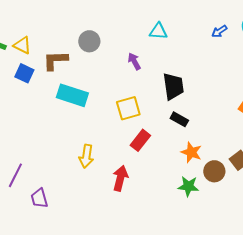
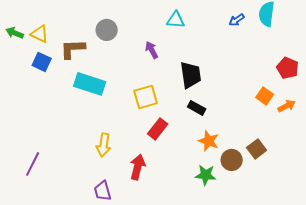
purple trapezoid: (39, 198) -> (103, 191), moved

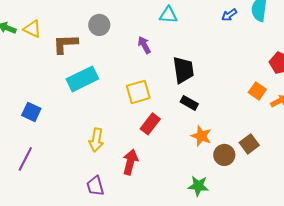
blue square: (42, 62) -> (31, 112), moved
cyan rectangle: (90, 84) -> (82, 79), turned -44
green star: (206, 175) -> (198, 186), moved

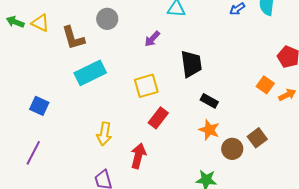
brown L-shape: (65, 44) -> (73, 38), turned -104
purple arrow: (144, 45) -> (152, 39), turned -108
black rectangle: (189, 103) -> (209, 101), moved

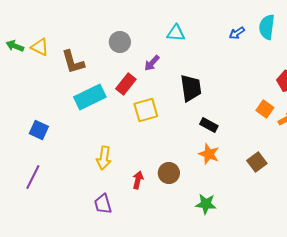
gray circle: (107, 19) -> (120, 42), moved
red rectangle: (158, 118) -> (126, 84), moved
brown circle: (232, 149) -> (169, 173), moved
red arrow: (138, 156) -> (138, 180), size x0.7

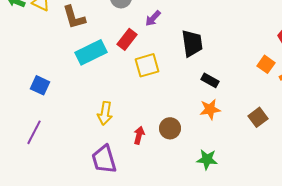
orange star: (209, 154) -> (210, 109), turned -30
purple trapezoid: (103, 204) -> (104, 159), size x1.4

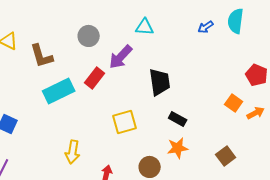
purple arrow: (153, 18) -> (121, 57), size x1.5
yellow square: (147, 65) -> (125, 122), moved
brown circle: (170, 128) -> (150, 167), moved

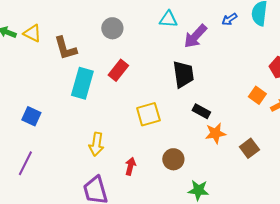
purple arrow: (121, 57) -> (195, 36), moved
cyan rectangle: (59, 91) -> (82, 83), turned -48
orange star: (178, 148) -> (215, 133), moved

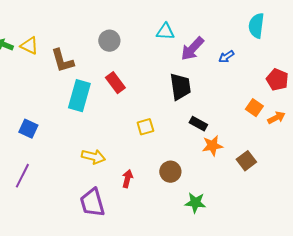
blue arrow: (229, 19) -> (226, 57), moved
red rectangle: (118, 70) -> (115, 83), turned -75
yellow square: (148, 114) -> (145, 127), size x0.7
yellow arrow: (96, 144) -> (93, 157), turned -85

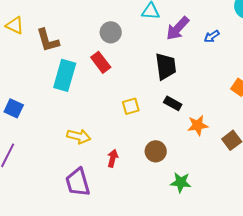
gray circle: (109, 41) -> (111, 32), moved
black rectangle: (198, 124) -> (173, 103), moved

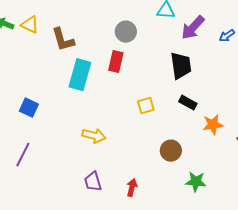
red rectangle: (101, 62) -> (116, 62), turned 50
red arrow: (113, 158) -> (132, 188), moved
purple trapezoid: (78, 182) -> (93, 182), size x0.7

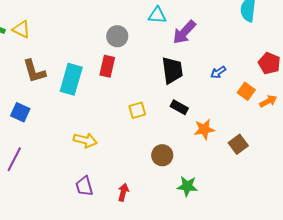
blue arrow: (227, 36) -> (218, 72), moved
brown L-shape: (63, 40) -> (34, 71), moved

